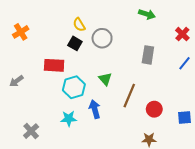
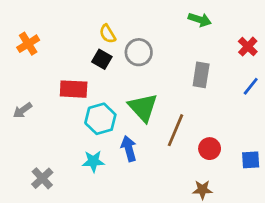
green triangle: (105, 79) -> (143, 107), size x1.6

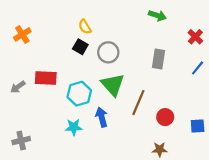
gray circle: (139, 52) -> (108, 52), moved
red rectangle: (74, 89) -> (46, 78), moved
gray cross: (42, 178) -> (21, 141), moved, turned 30

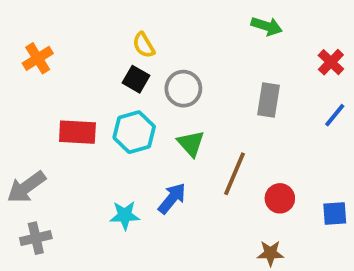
green triangle: (113, 85) -> (191, 143), size x0.7
gray arrow: (18, 87) -> (26, 187), moved, size x1.5
cyan hexagon: (79, 94) -> (134, 132), moved
blue arrow: (102, 117) -> (172, 198), turned 54

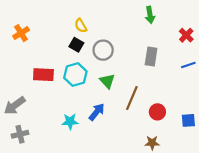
green arrow: (267, 26) -> (150, 15), turned 63
blue line: (335, 115) -> (188, 65), turned 32

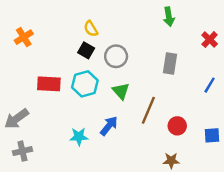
blue line: (188, 65) -> (210, 85), moved, turned -40

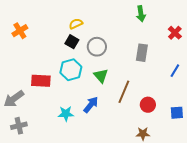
yellow semicircle: (91, 29) -> (76, 24), turned 96
red rectangle: (49, 84) -> (41, 81), moved

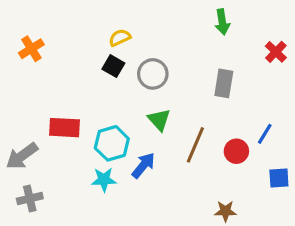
cyan hexagon: (71, 70) -> (112, 143), moved
blue line: (175, 71) -> (265, 134), moved
red circle: (148, 105) -> (236, 151), moved

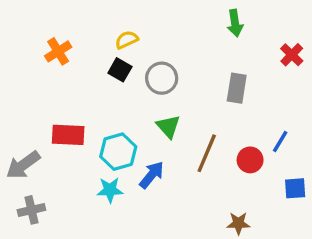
orange cross: (31, 49) -> (58, 51), moved

